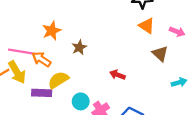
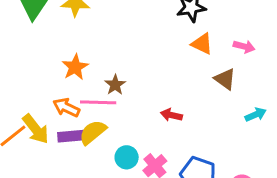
pink line: (21, 52) -> (98, 102), moved
purple rectangle: (42, 93) -> (72, 136), moved

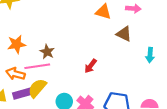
orange star: (75, 67) -> (17, 44), turned 30
red arrow: (171, 115) -> (91, 66), turned -56
cyan arrow: (256, 115) -> (150, 55), turned 128

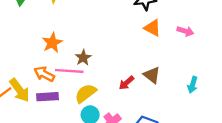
brown triangle: (124, 34) -> (152, 75), moved
orange star: (17, 44) -> (52, 43), turned -30
yellow semicircle: (37, 88) -> (86, 93), moved

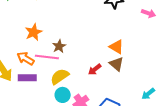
orange triangle: (152, 28) -> (116, 47), moved
pink arrow: (185, 31) -> (149, 13), moved
cyan arrow: (193, 85) -> (148, 94), moved, turned 32

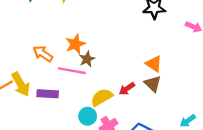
orange star: (34, 32) -> (75, 44), moved
orange arrow: (26, 58) -> (43, 54), moved
yellow semicircle: (60, 76) -> (102, 97), moved

